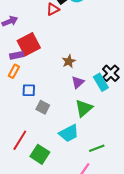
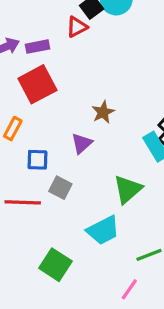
purple rectangle: (17, 55) -> (37, 47), moved
purple triangle: (78, 82) -> (82, 143), moved
red line: (20, 140) -> (23, 202), moved, turned 60

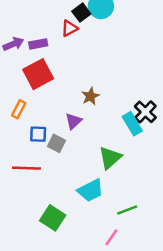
gray square: (60, 188) -> (56, 143), moved

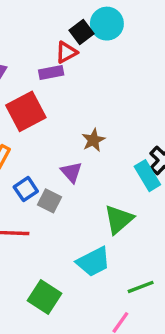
purple rectangle: (38, 44) -> (51, 73), moved
purple triangle: (73, 121) -> (71, 172), turned -30
blue square: (38, 134) -> (26, 189), turned -36

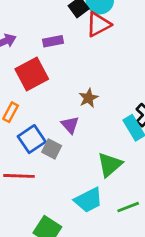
red triangle: (66, 52) -> (98, 24), moved, size x1.4
blue square: (26, 189) -> (32, 139), size x1.4
green line: (141, 287) -> (128, 207), moved

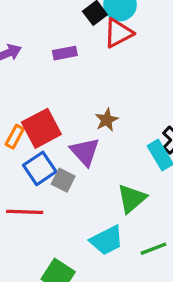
red square: (32, 74) -> (41, 128), moved
purple triangle: (70, 125) -> (85, 152), size x1.4

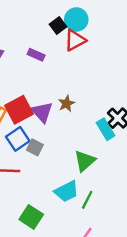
purple rectangle: (65, 53) -> (36, 55), turned 35
purple triangle: (85, 152) -> (42, 112), moved
green line: (153, 249) -> (87, 200), moved, turned -42

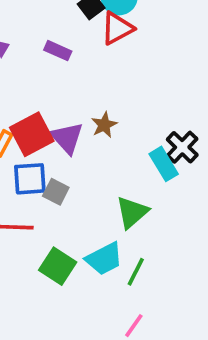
blue square: (18, 139) -> (30, 179), turned 30
green square: (31, 217) -> (58, 266), moved

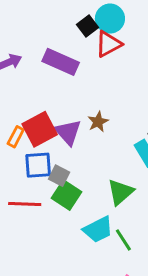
purple rectangle: (58, 51) -> (61, 62), size x1.6
green square: (58, 266) -> (67, 195), moved
green line: (136, 272) -> (123, 240), turned -60

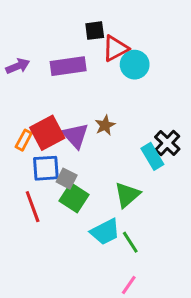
cyan circle: (110, 19) -> (135, 65), moved
black square: (88, 26) -> (95, 31), turned 30
purple rectangle: (61, 62) -> (68, 66), turned -32
red line: (25, 204) -> (33, 207), turned 68

